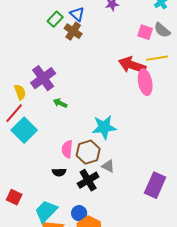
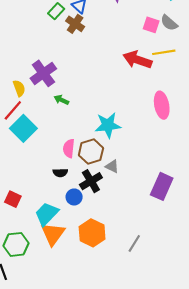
pink ellipse: (145, 82) -> (162, 105), moved
blue circle: (79, 213) -> (74, 197), moved

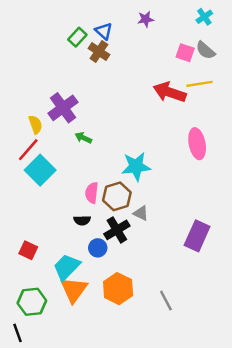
gray line: (134, 243) -> (166, 301), turned -60

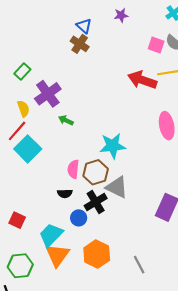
green rectangle: (77, 37) -> (22, 71), moved
gray triangle: (141, 213) -> (117, 187), size x1.6

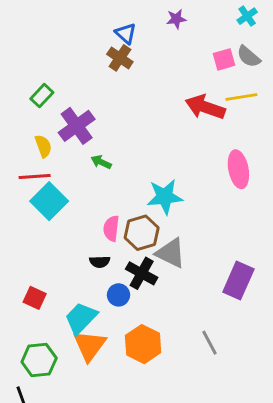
pink square: (156, 45) -> (224, 59), turned -35
red line: (17, 131) -> (35, 176), turned 45
black cross: (96, 202) -> (142, 273), turned -30
gray line: (139, 265) -> (210, 343), moved

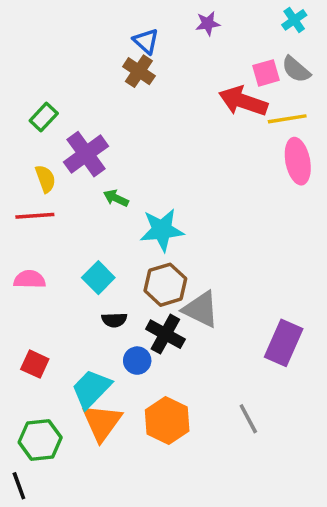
red arrow: (205, 107) -> (243, 101), moved
pink ellipse: (238, 169) -> (298, 161), moved
cyan star: (165, 197) -> (162, 230), moved
cyan square: (49, 201) -> (98, 278), moved, size x0.7
pink semicircle: (111, 228) -> (30, 279), moved, turned 85

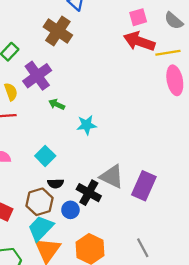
brown cross: (139, 71) -> (58, 31), moved, size x1.4
pink square: (266, 73) -> (138, 17), moved
cyan star: (162, 230) -> (87, 125), size x0.7
brown hexagon: (165, 285) -> (40, 202), moved
purple rectangle: (284, 343) -> (144, 186), moved

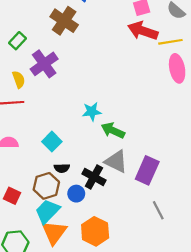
green arrow: (57, 104) -> (113, 130), moved, size x1.5
gray line: (143, 248) -> (158, 210), moved

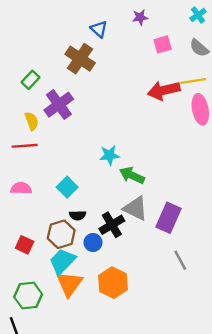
red arrow: (143, 31) -> (164, 90), moved, turned -32
black cross: (94, 177) -> (112, 225), turned 30

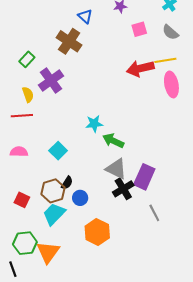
black semicircle: (78, 215) -> (67, 183), moved, turned -56
black cross: (112, 225) -> (123, 189), moved
orange triangle: (69, 284) -> (48, 252), moved

